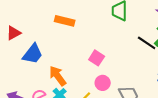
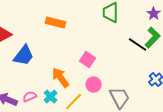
orange arrow: (58, 76) -> (61, 78), moved

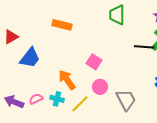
black line: (138, 45) -> (144, 47), turned -30
cyan cross: (51, 97) -> (57, 99), turned -32

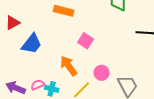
pink square: (94, 62) -> (86, 41), moved
cyan cross: (57, 99) -> (52, 89), moved

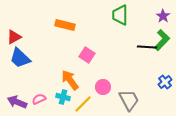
blue trapezoid: (32, 44) -> (20, 58), moved, turned 95
cyan cross: (52, 89) -> (63, 97), moved

